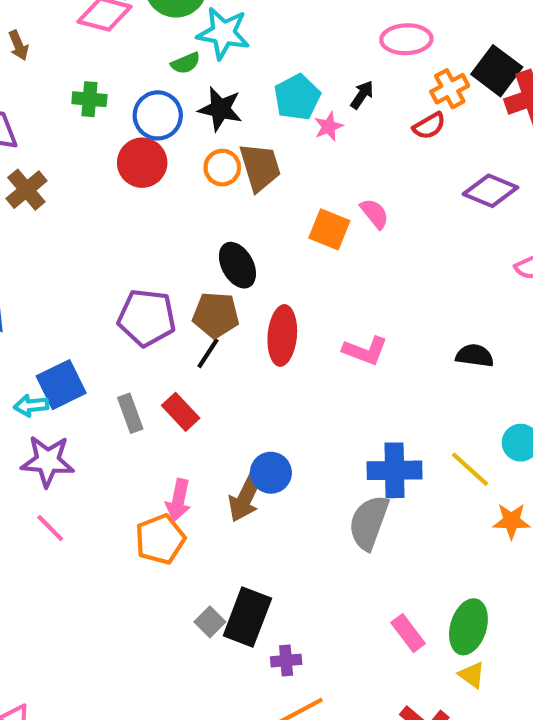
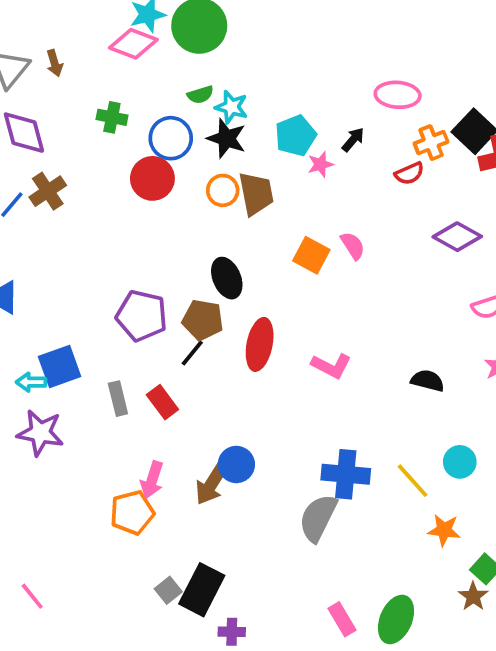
cyan star: (223, 33) -> (231, 107), moved, size x0.7
pink line: (50, 528) -> (32, 596), moved

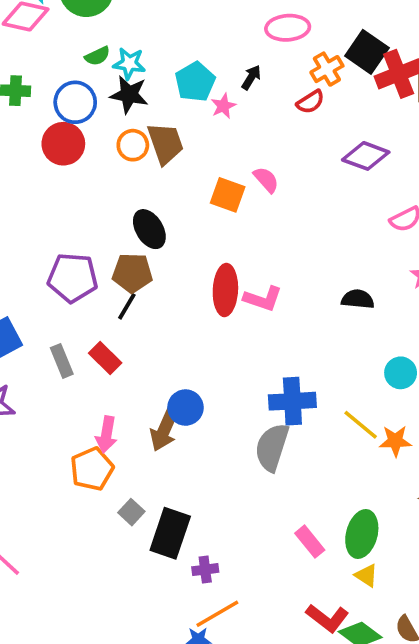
red ellipse: (260, 344) -> (225, 290), moved
yellow line: (413, 481) -> (361, 425), moved
gray square: (168, 590) -> (131, 512), moved

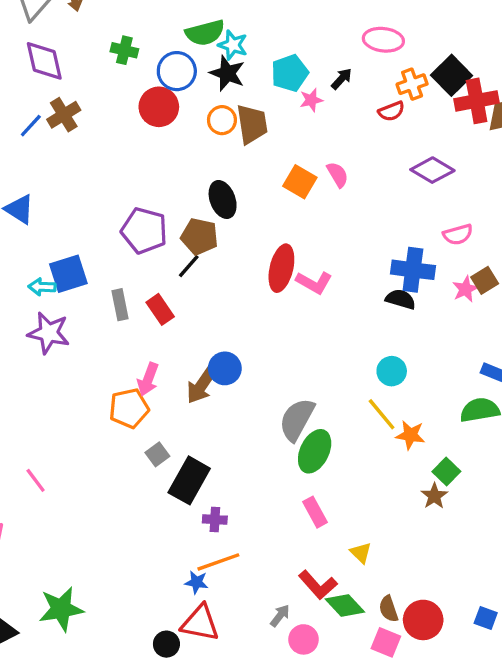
green semicircle: (97, 56) -> (205, 33), size x1.6
cyan circle: (401, 373) -> (392, 371), moved
blue cross: (292, 401) -> (413, 270), moved
green ellipse: (362, 534) -> (315, 451), moved

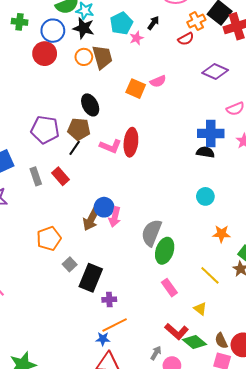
pink semicircle: (338, 175) -> (158, 81), turned 105
pink L-shape: (314, 282) -> (111, 146), moved
pink arrow: (148, 379) -> (115, 217), moved
yellow line: (382, 414) -> (210, 275), moved

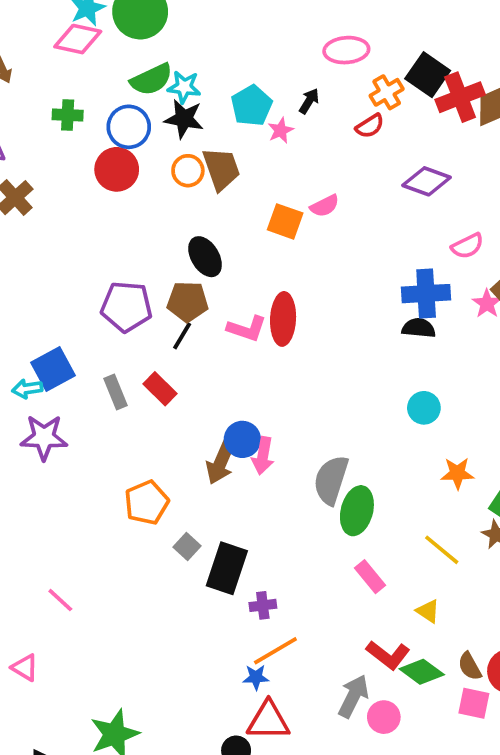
gray arrow: (156, 353) -> (353, 696), size x1.6

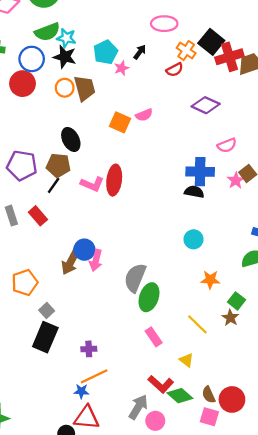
orange cross: (387, 92) -> (186, 51), turned -30
black rectangle: (227, 568) -> (45, 337), moved

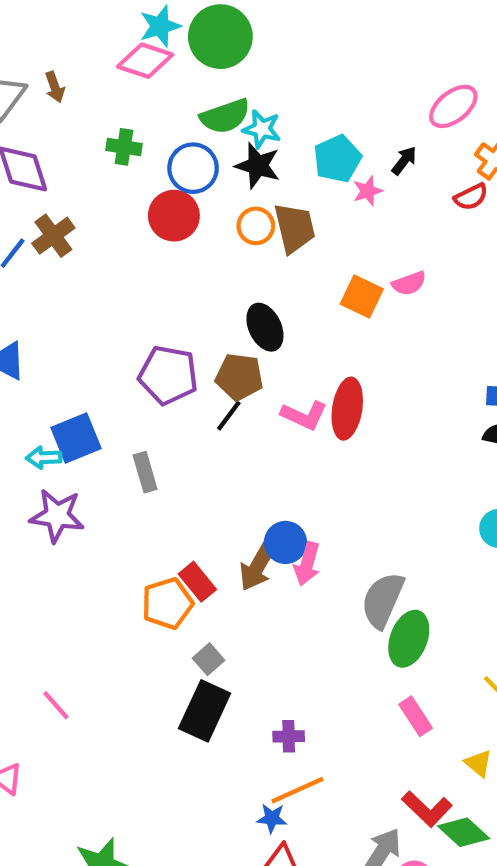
pink ellipse: (164, 24) -> (453, 106), turned -40
red rectangle: (38, 216) -> (197, 582), moved

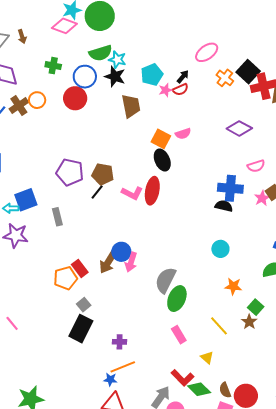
red semicircle: (471, 197) -> (180, 90), moved
orange circle: (256, 226) -> (37, 100), moved
black ellipse: (265, 327) -> (162, 160), moved

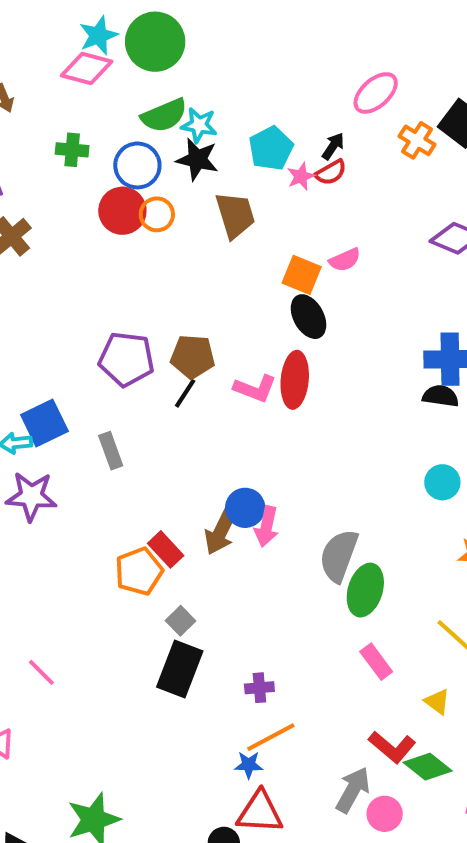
orange circle: (37, 100) -> (157, 214), moved

